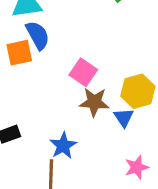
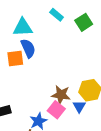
pink square: (83, 72) -> (56, 110), moved

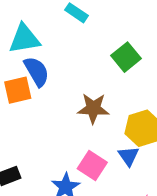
green square: (84, 22) -> (126, 57), moved
brown star: (61, 95) -> (93, 108), moved

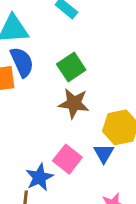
green square: (126, 57) -> (71, 67), moved

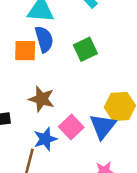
brown star: (74, 103) -> (42, 99), moved
blue triangle: (104, 153) -> (103, 126), size x1.5

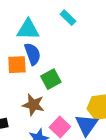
green square: (85, 49) -> (51, 79), moved

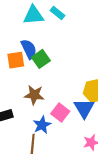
cyan triangle: (28, 29) -> (33, 15), moved
green square: (51, 79) -> (41, 59), moved

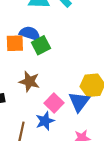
blue semicircle: (29, 49) -> (30, 33), turned -54
blue star: (42, 125) -> (45, 121), moved

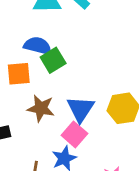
orange square: (15, 43) -> (19, 74), moved
blue triangle: (79, 102) -> (81, 109), moved

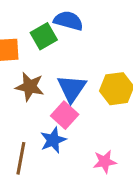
blue semicircle: (38, 46) -> (68, 21), moved

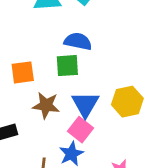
green square: (44, 36) -> (67, 66), moved, turned 30

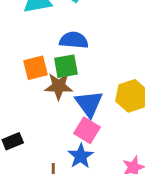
orange square: (23, 72) -> (35, 68), moved
brown star: (46, 105) -> (59, 86), moved

